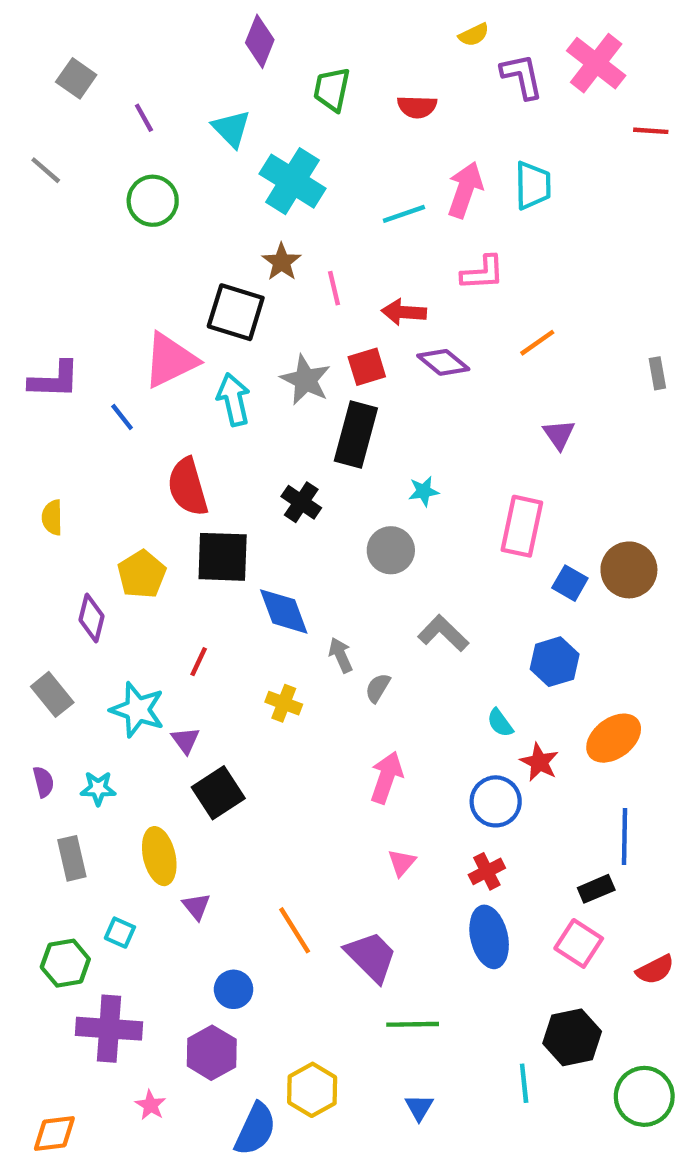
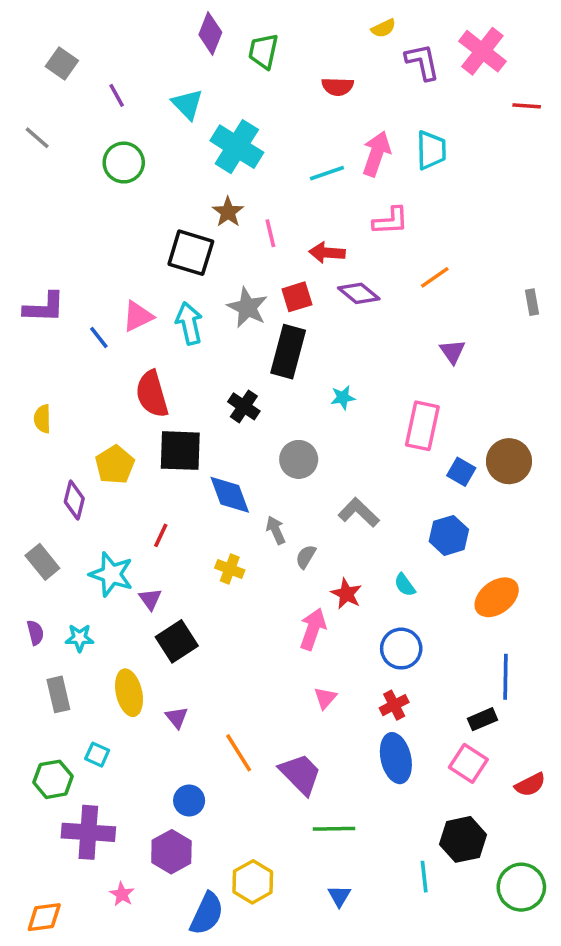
green trapezoid: (332, 89) -> (263, 51), moved
pink triangle: (170, 360) -> (138, 316), moved, size x0.7
gray circle: (391, 550) -> (299, 459), moved
red star: (539, 762) -> (346, 594), moved
purple triangle: (196, 906) -> (177, 717), moved

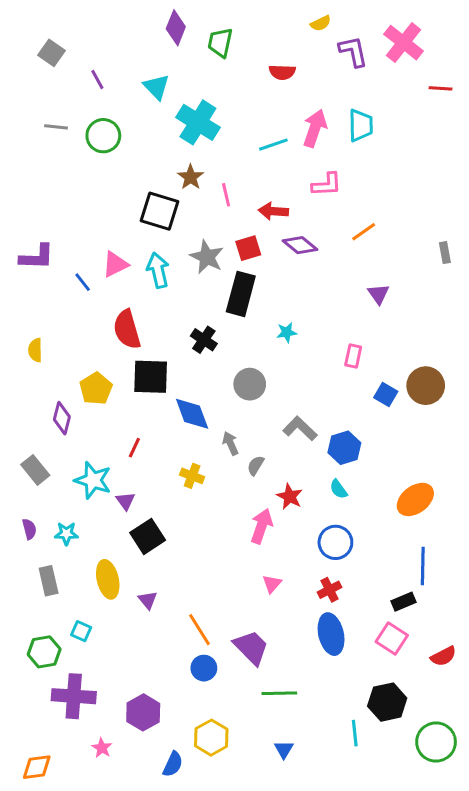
gray line: (37, 138) -> (56, 127), moved, turned -35
pink rectangle: (422, 426) -> (353, 356), size x0.6
blue hexagon: (449, 535) -> (344, 448), moved
blue circle: (189, 801) -> (204, 668), moved
blue semicircle: (207, 914) -> (173, 764), size x0.7

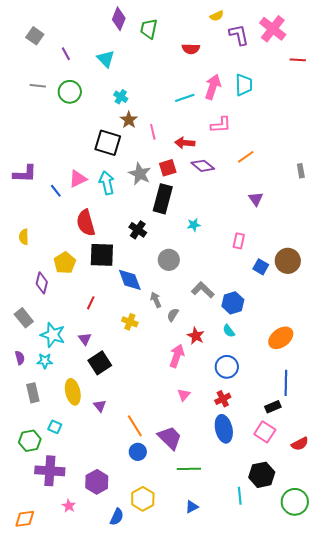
cyan cross: (198, 122) -> (121, 97), moved, size x0.5
cyan star: (93, 480) -> (53, 335), moved
blue triangle: (284, 749) -> (192, 507), turned 32

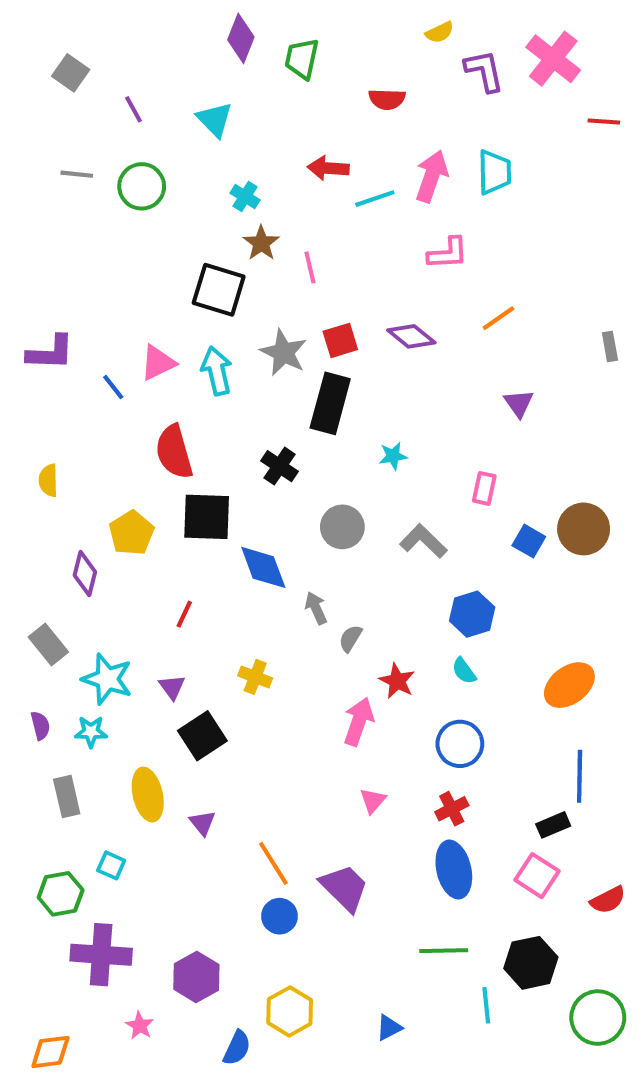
red arrow: (185, 143) -> (328, 168), moved
gray L-shape: (203, 290) -> (423, 541), moved
yellow cross: (130, 322) -> (255, 677), moved
green line: (189, 469) -> (444, 951), moved

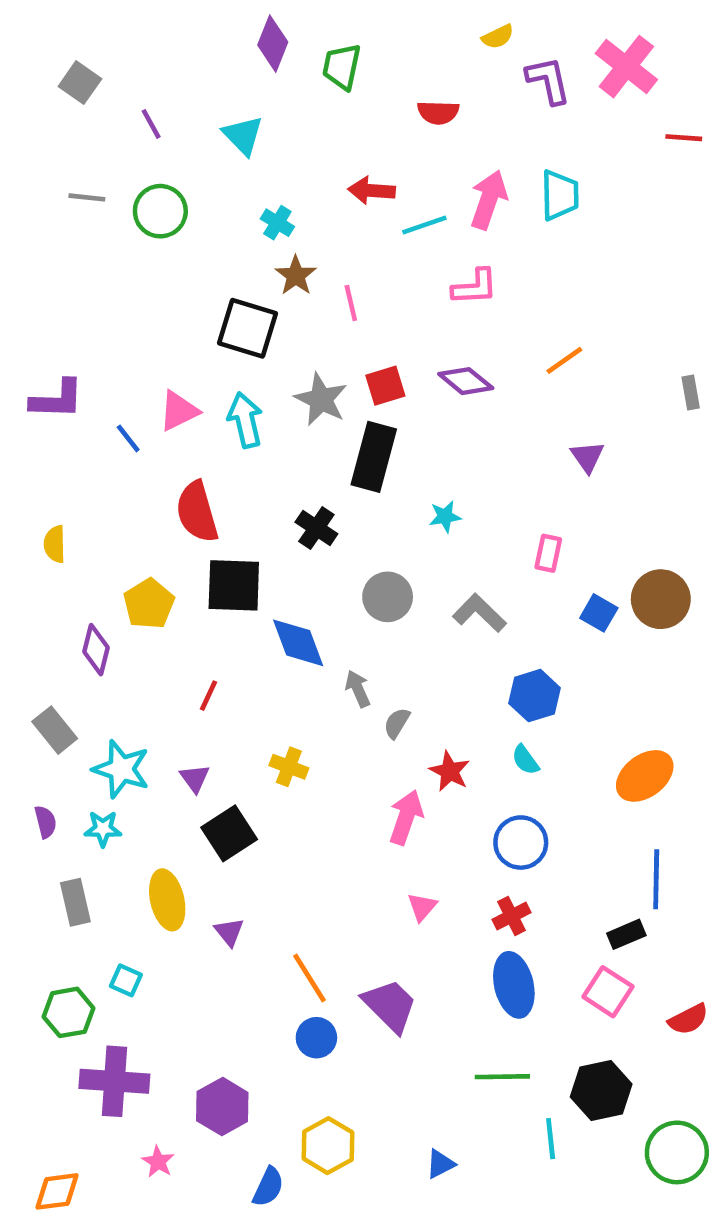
pink L-shape: (448, 253) -> (475, 287), moved

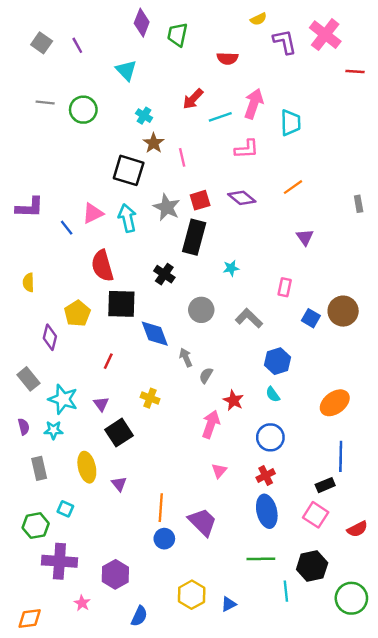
purple line: (151, 124) -> (77, 45), moved
red arrow: (372, 191) -> (193, 99), turned -50
cyan trapezoid: (560, 195) -> (291, 123), moved
orange line: (310, 978) -> (161, 508), turned 36
yellow hexagon: (328, 1146) -> (192, 595), moved

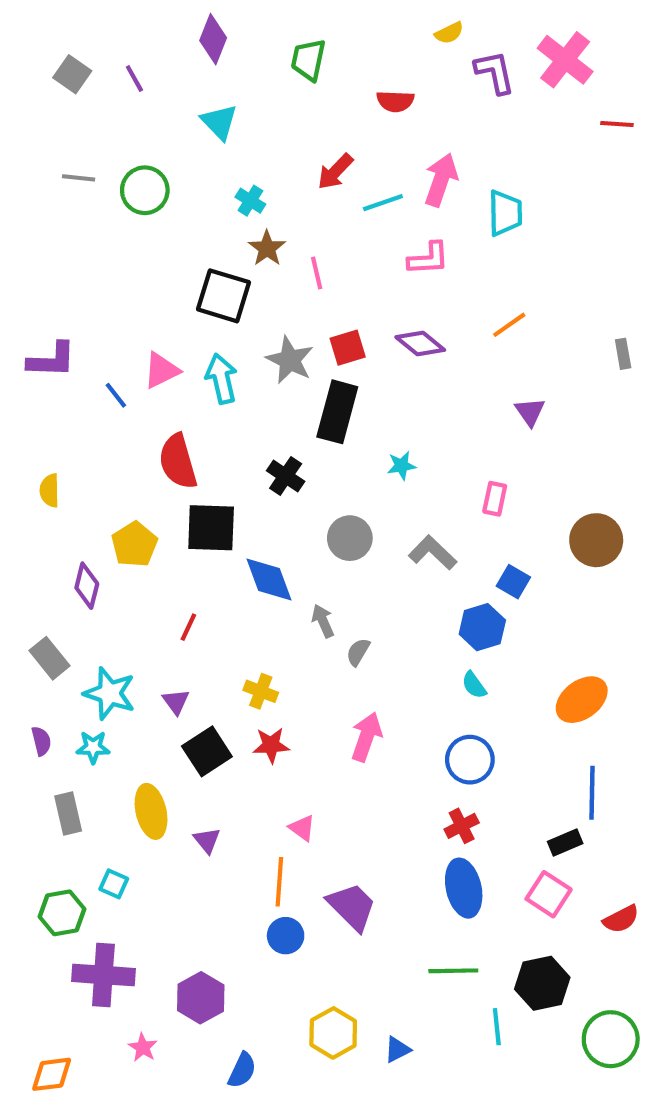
purple diamond: (142, 23) -> (213, 39), moved
blue square: (311, 318) -> (513, 582), moved
red star: (233, 400) -> (271, 745), moved, turned -30
pink triangle: (219, 471) -> (302, 828), moved, turned -35

